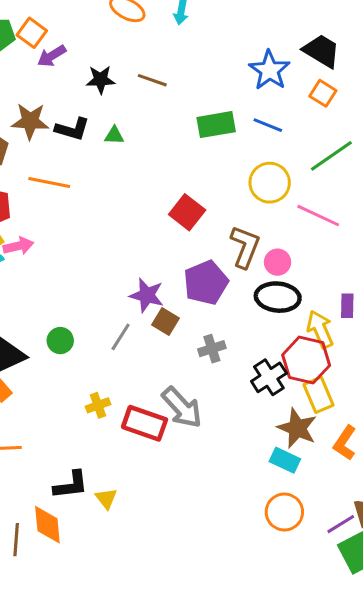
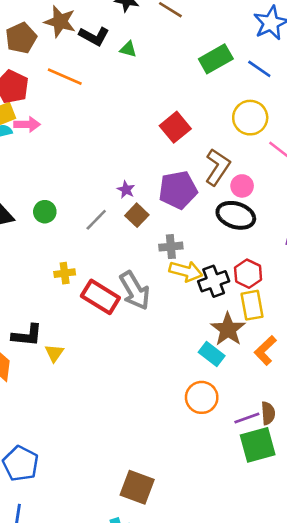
green rectangle: (216, 125) -> (216, 59), turned -32
purple star: (147, 295) -> (126, 190), size x0.6
yellow arrow: (320, 329) -> (186, 271), moved, turned 116
red hexagon: (306, 360) -> (248, 274), size x0.7

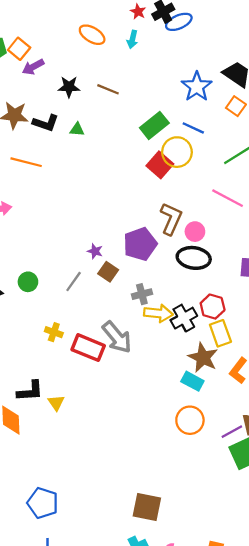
yellow circle: (250, 118) -> (177, 152), moved
red square: (175, 127) -> (160, 165), moved
yellow cross: (65, 273) -> (54, 332), turned 36

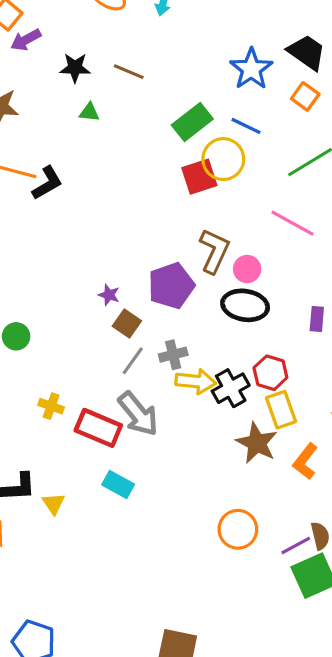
black L-shape: (46, 123) -> (47, 183), moved, turned -50
green triangle: (77, 129) -> (89, 112), moved
red square: (160, 165) -> (199, 177), turned 30
gray line: (74, 281) -> (133, 361), moved
cyan rectangle: (192, 381) -> (118, 485), moved

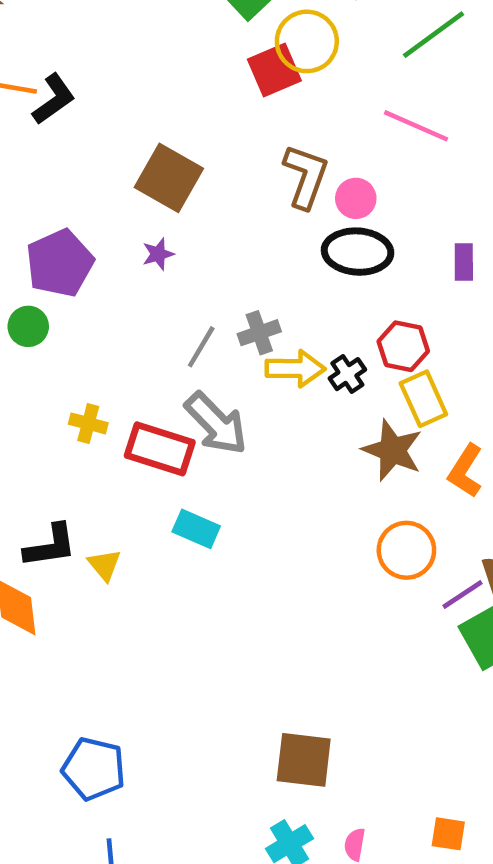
purple pentagon: (171, 286) -> (60, 263), moved
purple star: (109, 295) -> (158, 254), turned -30
brown square: (127, 323) -> (169, 178), moved, size x1.6
black cross: (231, 388) -> (347, 374), size x0.7
orange circle: (238, 529) -> (406, 550), moved

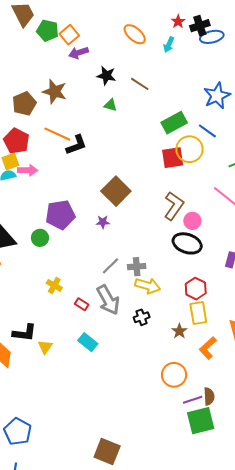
black cross: (347, 374) -> (142, 317), moved
red rectangle: (160, 449) -> (82, 304), size x0.5
brown star: (392, 450) -> (179, 331), size x0.6

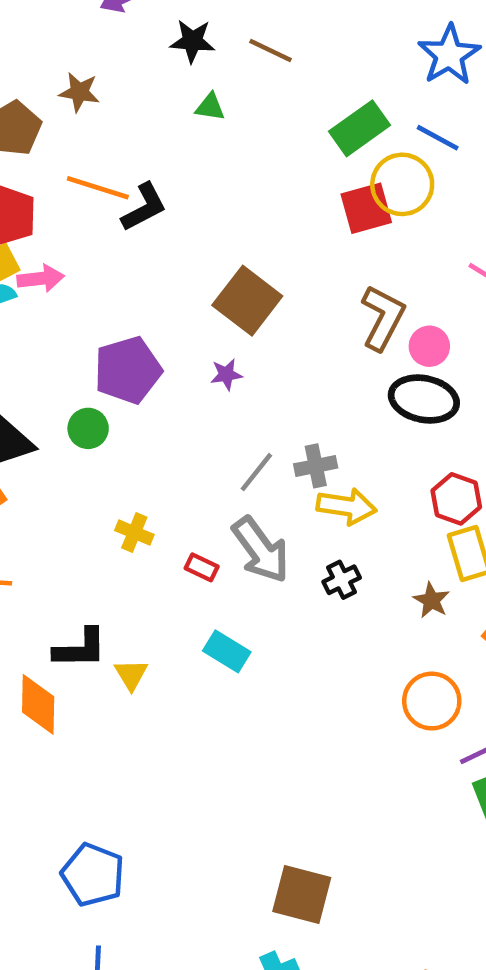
brown star: (55, 92) -> (79, 92), size x0.7

